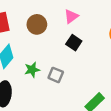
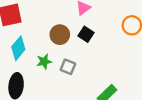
brown circle: (37, 24) -> (60, 35), moved

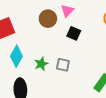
brown circle: (60, 35) -> (48, 19), moved

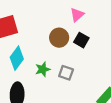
brown circle: (48, 19) -> (59, 38), moved

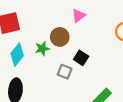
black square: (81, 40) -> (81, 58), moved
green star: (43, 69) -> (42, 49), moved

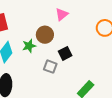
black square: (81, 58) -> (65, 53), turned 32

